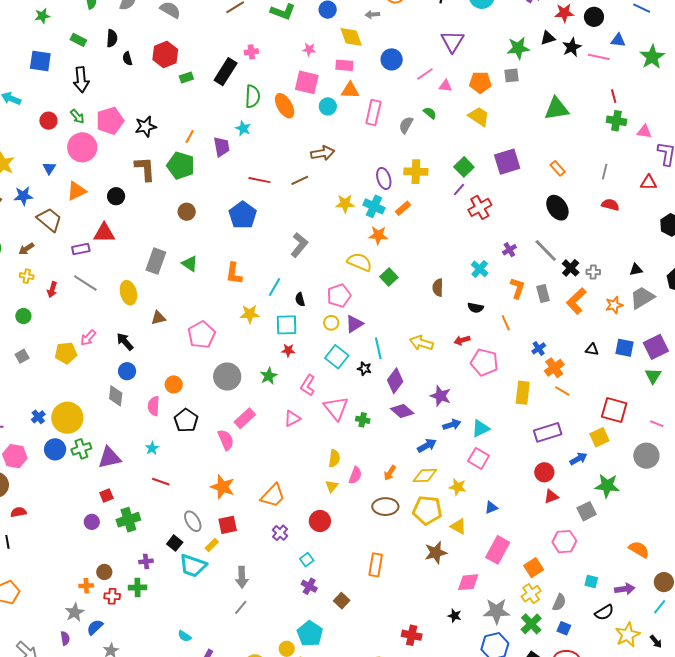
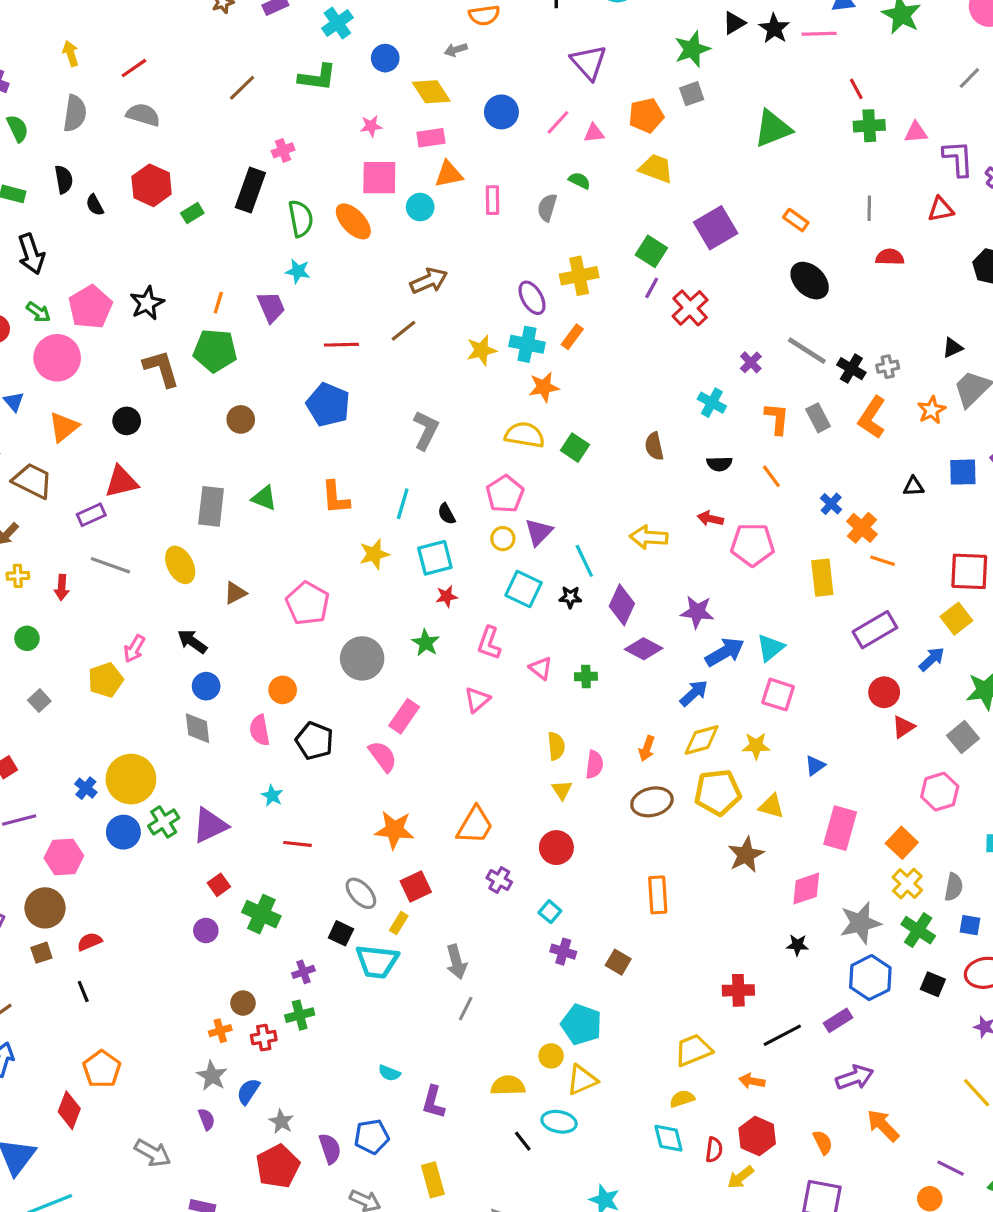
pink rectangle: (373, 113) -> (492, 200), size x0.7
red arrow: (462, 340) -> (710, 519), turned 42
pink triangle: (336, 408) -> (541, 668), size x0.6
blue arrow: (452, 425) -> (725, 652), size x1.4
green cross: (128, 520) -> (261, 914), turned -35

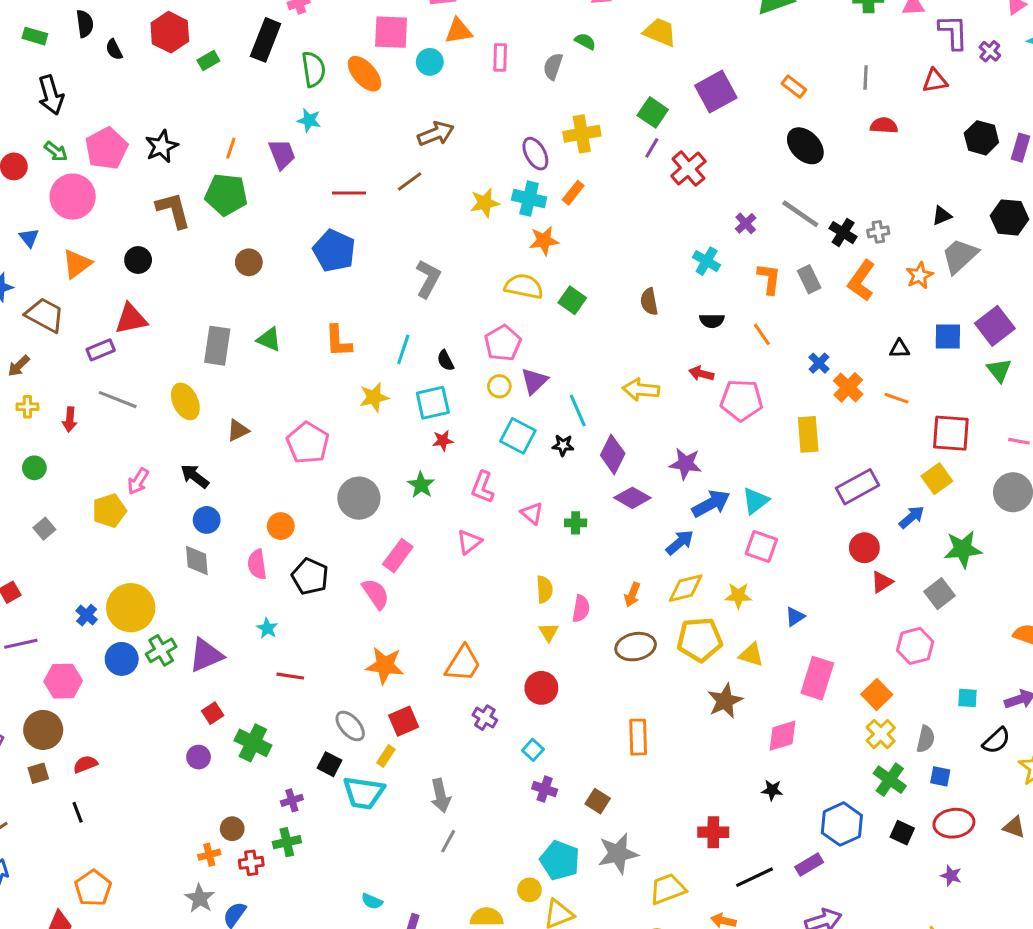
orange line: (883, 561) -> (896, 398), moved
gray star: (860, 923) -> (618, 854), moved

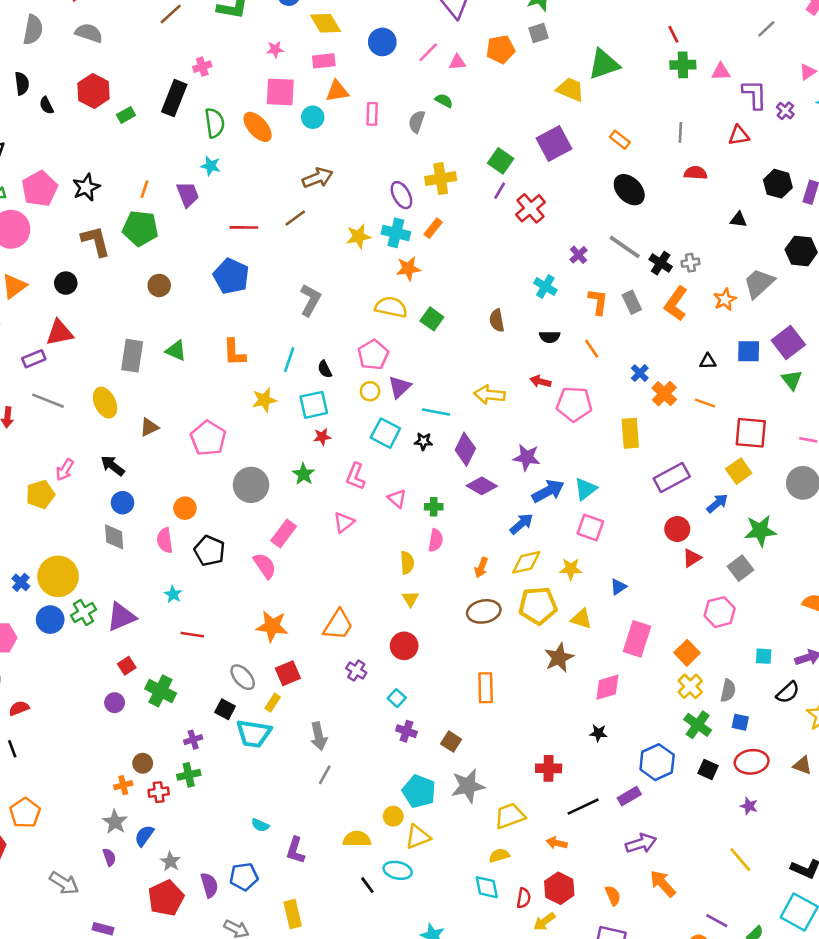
yellow trapezoid: (660, 32) -> (570, 89), moved
black triangle: (942, 216) -> (738, 220), moved, turned 30
cyan line: (578, 411) -> (436, 412), turned -56
pink semicircle: (581, 609) -> (436, 540), moved

